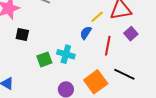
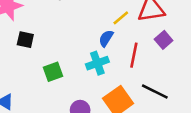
cyan cross: (66, 54) -> (97, 63), moved, turned -36

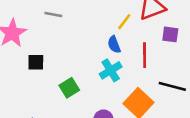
blue semicircle: (106, 38) -> (114, 45), turned -42
purple square: (164, 40) -> (170, 34), turned -30

